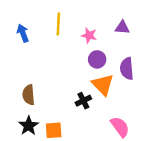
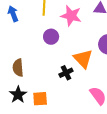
pink star: (89, 35) -> (71, 16), size x1.5
purple circle: (97, 59) -> (51, 37), moved

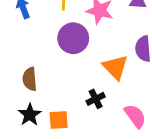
purple circle: (51, 37) -> (73, 38), size x1.5
black cross: (66, 73) -> (96, 99), moved

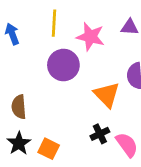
black cross: (96, 99) -> (100, 134), moved
orange square: (59, 120) -> (49, 149), turned 30

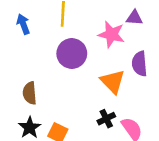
pink star: (90, 37) -> (111, 34), moved

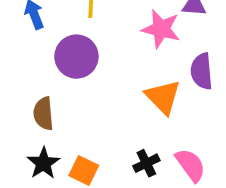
purple circle: (72, 54) -> (76, 57), moved
black cross: (106, 119) -> (146, 163), moved

